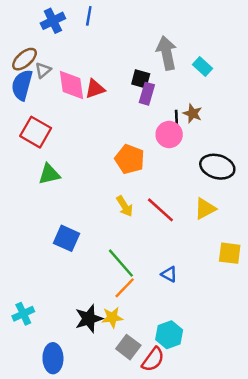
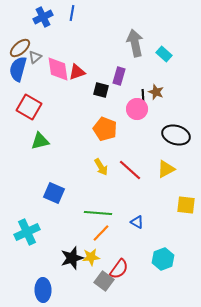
black square: (141, 79) -> (101, 90), moved
green line: (121, 263) -> (98, 213), turned -44
cyan cross: (23, 314) -> (27, 232), moved, size x1.4
cyan hexagon: (169, 335) -> (163, 259), moved
red semicircle: (153, 359) -> (119, 269), moved

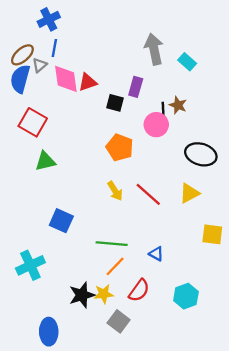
blue line: (72, 13) -> (54, 48), moved
red semicircle: (119, 269) -> (139, 290), moved

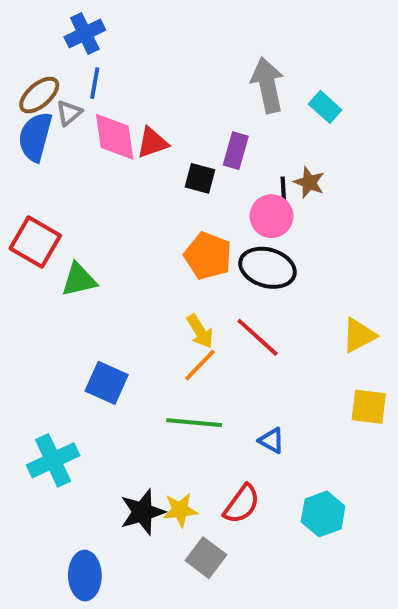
red square: (33, 122) -> (35, 242), moved
black ellipse: (201, 154) -> (267, 268), moved
yellow triangle: (189, 193) -> (359, 335), moved
orange line: (115, 266) -> (200, 365), moved

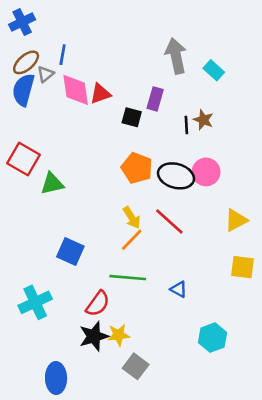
blue cross: (85, 33) -> (22, 22), moved
pink circle: (271, 216) -> (206, 172), moved
red semicircle: (242, 504) -> (98, 304), moved

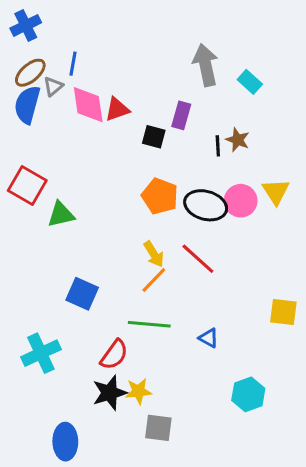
yellow triangle: (236, 220) -> (276, 192), moved, turned -35
gray square: (136, 366) -> (158, 428), turned -30

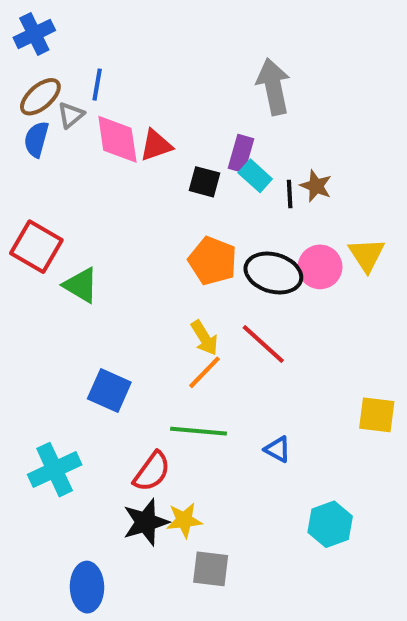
cyan rectangle: (250, 82) -> (255, 176), moved
blue semicircle: (27, 105) -> (36, 139), size x0.7
green triangle: (61, 214) -> (81, 285), turned 44

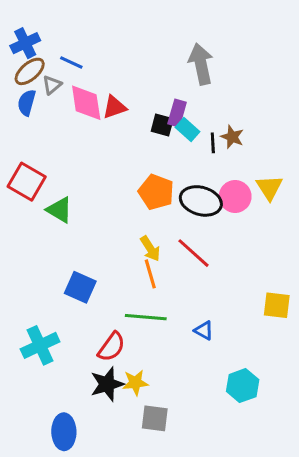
blue cross: (34, 34) -> (25, 43), moved
blue line: (97, 85) -> (71, 62), turned -75
black square: (205, 182) -> (162, 125), moved
orange line: (205, 372) -> (150, 274), turned -60

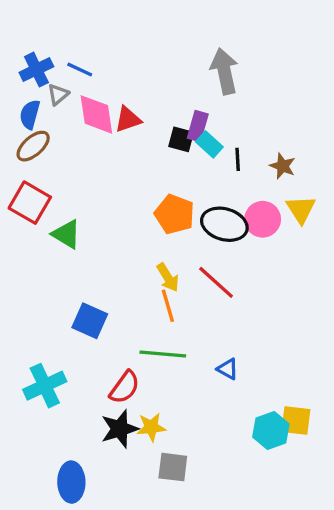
blue cross: (25, 43) -> (36, 70), moved
brown ellipse: (30, 71) -> (33, 146), moved
brown star: (232, 137) -> (283, 166), moved
yellow square: (277, 305) -> (296, 420), moved

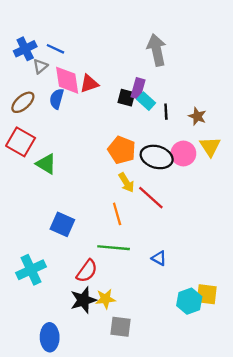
blue semicircle: (30, 114) -> (57, 99), moved
yellow arrow: (168, 277) -> (126, 183), moved

